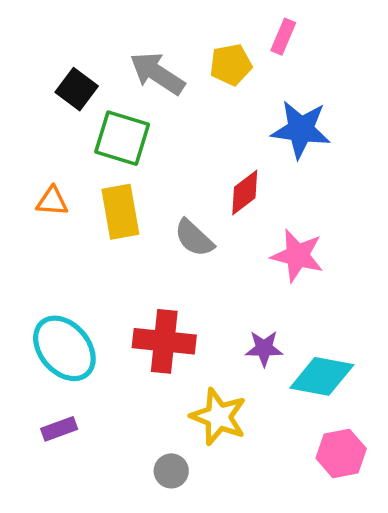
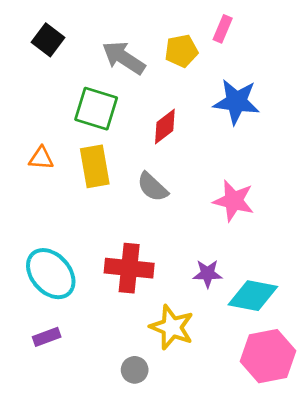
black square: (77, 89) -> (48, 40), moved
red diamond: (245, 192) -> (165, 126), moved
pink hexagon: (341, 453) -> (268, 356), size x1.4

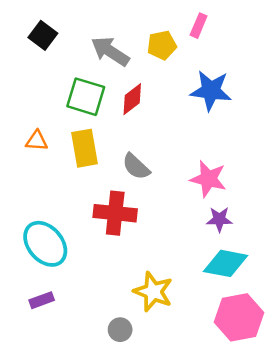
red diamond: (165, 126) -> (132, 99), moved
red cross: (129, 268) -> (115, 213), moved
purple star: (208, 274) -> (219, 219), moved

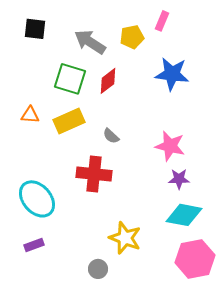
black square: (43, 35) -> (35, 29), turned -30
yellow rectangle: (84, 148) -> (69, 121), turned 76
gray semicircle: (136, 167) -> (111, 136), size x0.7

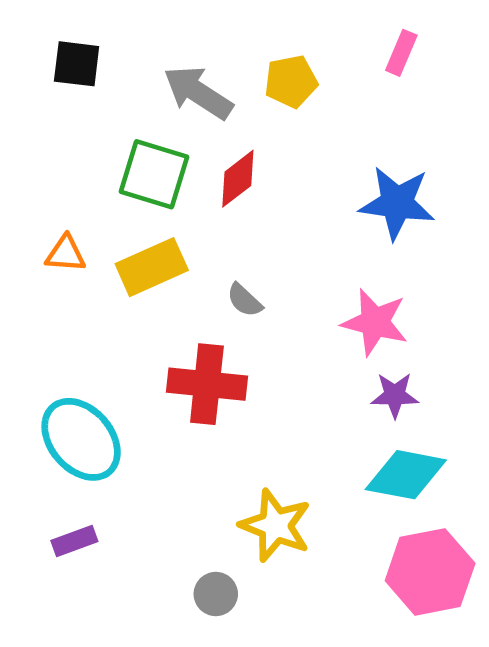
pink rectangle: (162, 21) -> (401, 53), moved
blue star: (172, 74) -> (397, 203), moved

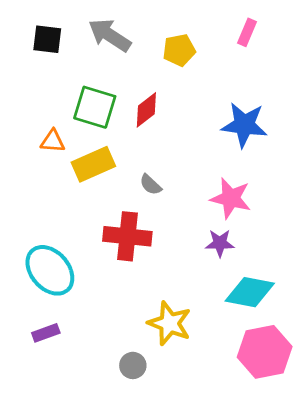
gray arrow: (198, 93) -> (110, 35), moved
orange triangle: (66, 254) -> (53, 141), moved
purple star: (395, 395) -> (220, 243), moved

